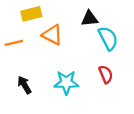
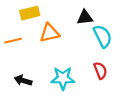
orange triangle: (52, 35) -> (50, 33), turned -40
black arrow: (24, 85) -> (23, 80), turned -42

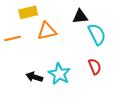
cyan star: (63, 78) -> (59, 74), turned 30
black arrow: (23, 80) -> (34, 77), moved

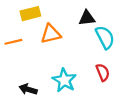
black arrow: (34, 77) -> (28, 89), moved

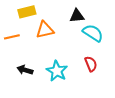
cyan semicircle: (105, 37) -> (93, 33), turned -30
black arrow: (28, 89) -> (25, 70), moved

